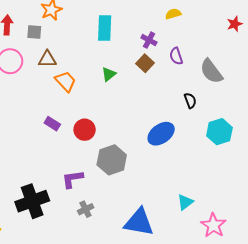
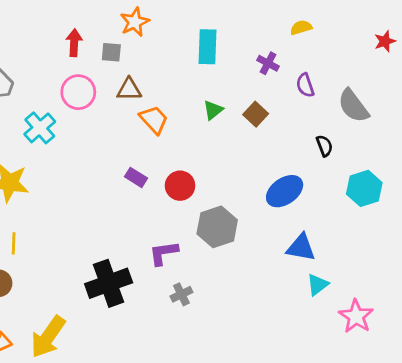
brown square: (145, 63) -> (256, 114), moved
blue triangle: (139, 222) -> (301, 248), moved, size x0.7

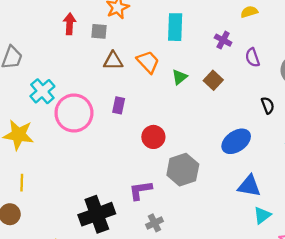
pink circle: (78, 92) -> (74, 113), moved, size x1.4
orange trapezoid: (154, 120) -> (148, 62), moved
purple rectangle: (136, 177) -> (119, 105), moved, turned 70

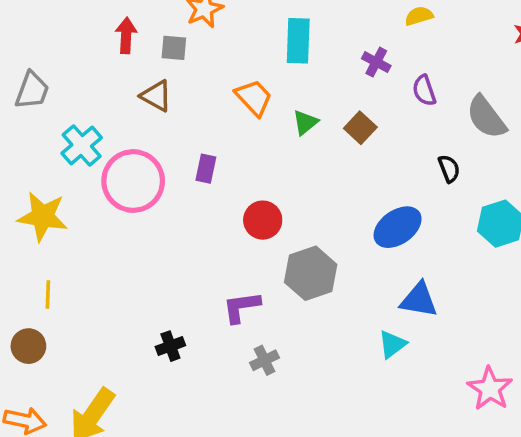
brown triangle: (113, 61) -> (156, 96), moved, turned 30
black cross: (97, 214) -> (170, 346), size x0.5
cyan triangle: (262, 215) -> (392, 344), moved

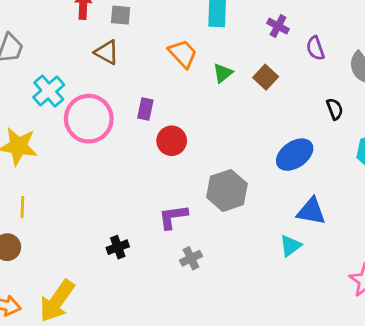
red circle: (263, 220) -> (172, 141), moved

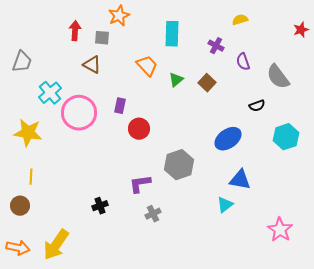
black semicircle: (335, 109) -> (257, 106), turned 91

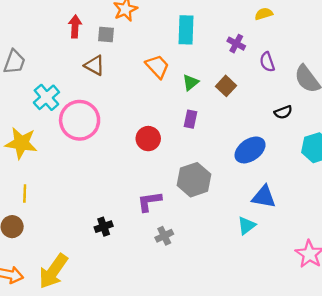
purple rectangle: (120, 106) -> (191, 119), moved

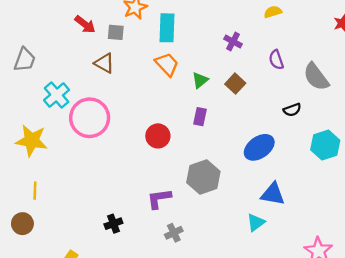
red arrow: (75, 26) -> (85, 24), turned 125
cyan rectangle: (186, 30) -> (167, 28), moved
purple cross: (236, 44) -> (233, 41), moved

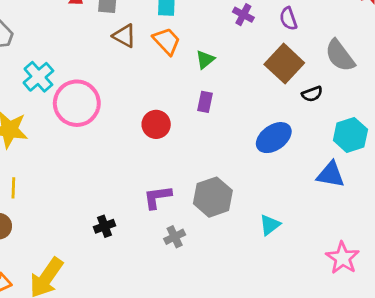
purple semicircle: (276, 60) -> (288, 19), moved
brown triangle: (104, 63) -> (124, 36), moved
brown square: (235, 84) -> (284, 64), moved, size x1.6
gray hexagon: (203, 177) -> (213, 197), moved
blue triangle: (273, 194) -> (331, 175), moved

